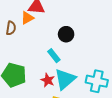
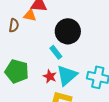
orange triangle: (27, 18) -> (30, 15), turned 40
black circle: (66, 34) -> (68, 31), size x1.6

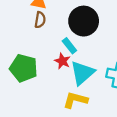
brown semicircle: (14, 25) -> (40, 20), moved
red star: (50, 76) -> (62, 61), moved

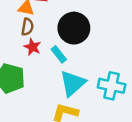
red star: (62, 61) -> (32, 47), moved

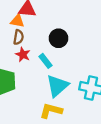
black circle: (74, 28) -> (58, 38), size x0.7

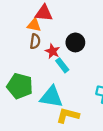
red star: (23, 54) -> (53, 51), moved
cyan triangle: (57, 86) -> (51, 97), moved, turned 50

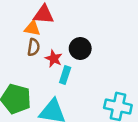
cyan rectangle: (62, 65) -> (65, 75), turned 56

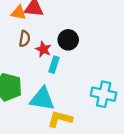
orange triangle: (32, 28) -> (19, 13), moved

